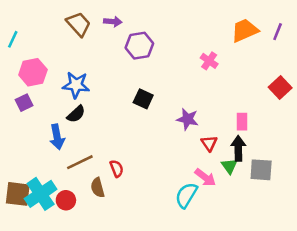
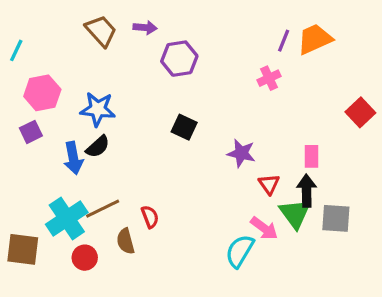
purple line: (278, 32) -> (284, 41), moved
pink cross: (209, 61) -> (269, 78), turned 30
blue arrow: (57, 137) -> (73, 158), moved
green triangle: (229, 166) -> (295, 214), size x1.5
cyan cross: (41, 194) -> (67, 218), moved

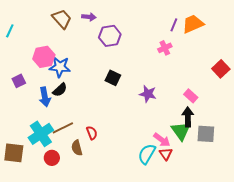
pink hexagon: (42, 93) -> (44, 57), moved
pink rectangle: (311, 156) -> (191, 96), turned -48
red triangle: (269, 184) -> (166, 154), moved

